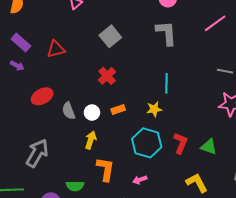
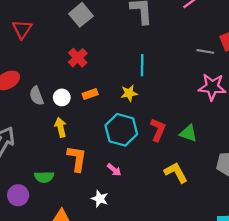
red triangle: (56, 49) -> (22, 29), turned -42
yellow arrow: (91, 140) -> (61, 127), turned -30
pink arrow: (140, 180) -> (114, 170), turned -120

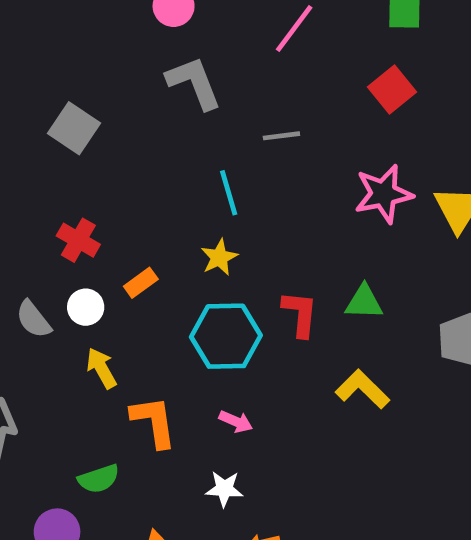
gray line: (205, 51) -> (281, 136), moved
red cross: (78, 58) -> (78, 240), moved

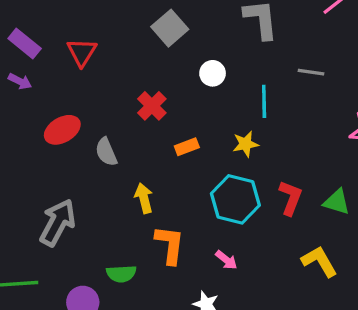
white circle: (86, 307) -> (213, 73), moved

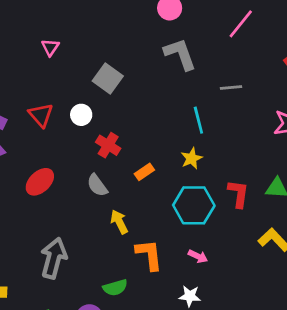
white circle: (213, 73) -> (81, 115), moved
gray semicircle: (106, 152) -> (97, 185), moved

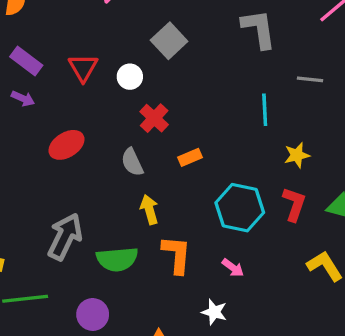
yellow star: (192, 158) -> (297, 155), moved
green semicircle: (115, 288) -> (117, 259), moved, size x1.4

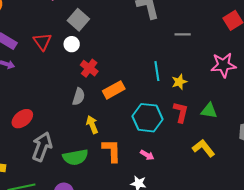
gray square: (169, 41) -> (78, 20), moved
cyan line: (265, 110) -> (157, 71), moved
red ellipse: (66, 145) -> (22, 119), moved
orange rectangle: (190, 157) -> (114, 90), size x1.5
gray semicircle: (132, 162) -> (79, 97), turned -132

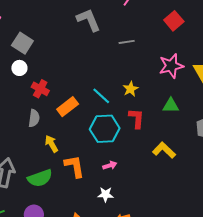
cyan line: (157, 71) -> (101, 96), moved, turned -30
green triangle: (209, 111) -> (171, 106), moved
pink arrow: (147, 155) -> (110, 165), turned -40

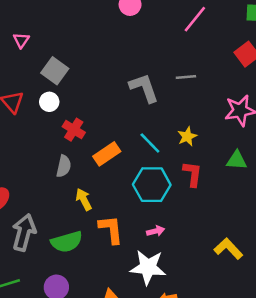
gray L-shape: (89, 20) -> (144, 88), moved
yellow L-shape: (164, 150) -> (228, 249), moved
white star: (106, 195) -> (148, 267), size x1.8

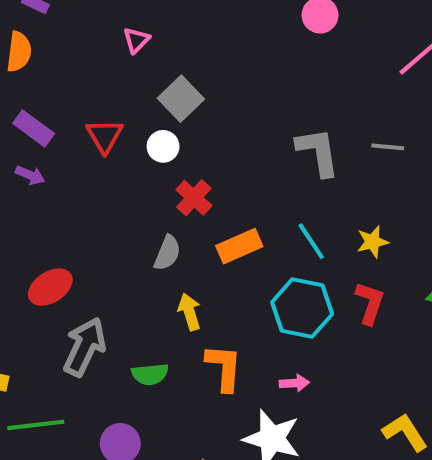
green semicircle: (67, 242) -> (150, 374), size x0.7

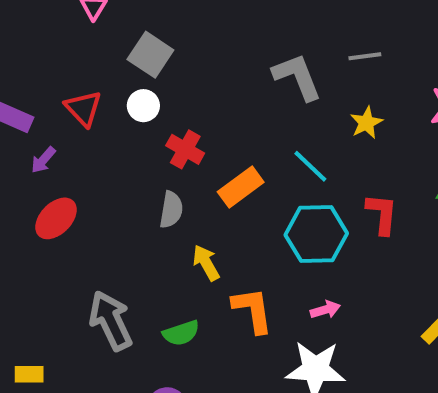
purple arrow: (30, 175) -> (43, 160), moved, turned 120
yellow star: (372, 242) -> (366, 123), moved
red ellipse: (50, 287) -> (56, 218), moved
gray arrow: (85, 347) -> (111, 321), turned -38

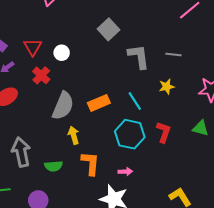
gray square: (150, 55) -> (109, 29), moved
red cross: (185, 149) -> (41, 75), moved
gray semicircle: (171, 210) -> (63, 106), size x1.6

